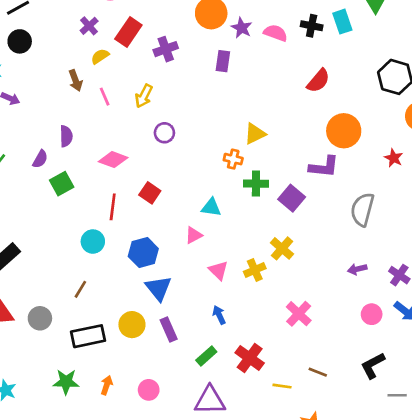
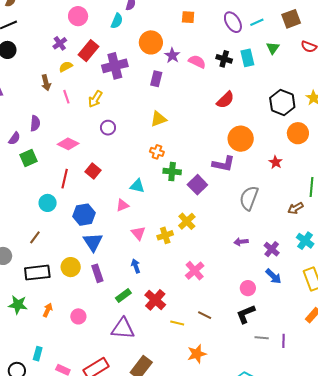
purple cross: (166, 49) -> (115, 66), size x1.4
yellow triangle: (255, 134) -> (158, 119), moved
pink circle: (372, 314) -> (248, 288), moved

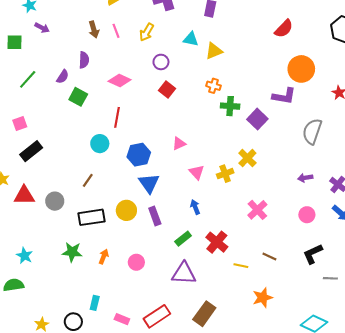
brown arrow: (46, 83) -> (94, 29), moved
green square: (29, 158) -> (78, 97), turned -36
red square: (93, 171) -> (167, 89), moved
cyan triangle: (137, 186) -> (191, 39), moved
pink circle: (248, 288) -> (307, 215), moved

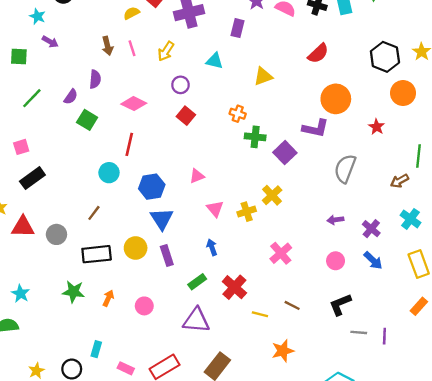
yellow triangle: (214, 51) -> (263, 76), moved

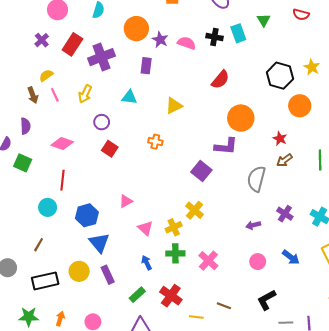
yellow semicircle: (131, 13) -> (46, 75), moved
green cross: (255, 137) -> (175, 253), moved
brown arrow: (400, 181) -> (284, 160), moved
purple cross: (371, 229) -> (285, 214), moved

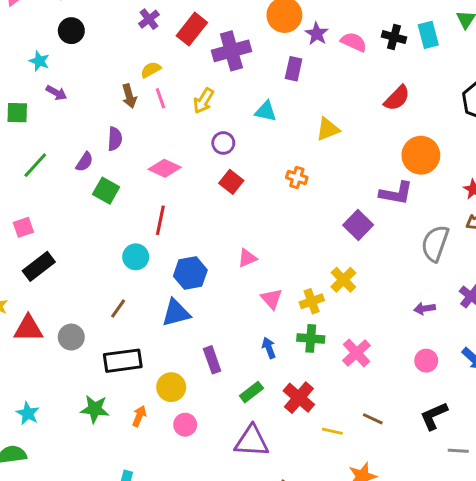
blue triangle: (99, 243) -> (176, 313), moved, turned 50
yellow circle: (79, 271) -> (171, 387), moved

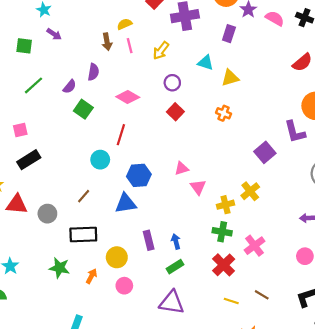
yellow triangle: (328, 129) -> (230, 78), moved
purple L-shape: (396, 193) -> (295, 132), turned 60
pink triangle: (272, 299) -> (198, 187), moved
blue arrow: (269, 348) -> (176, 241), moved
red cross: (299, 398) -> (224, 265), moved

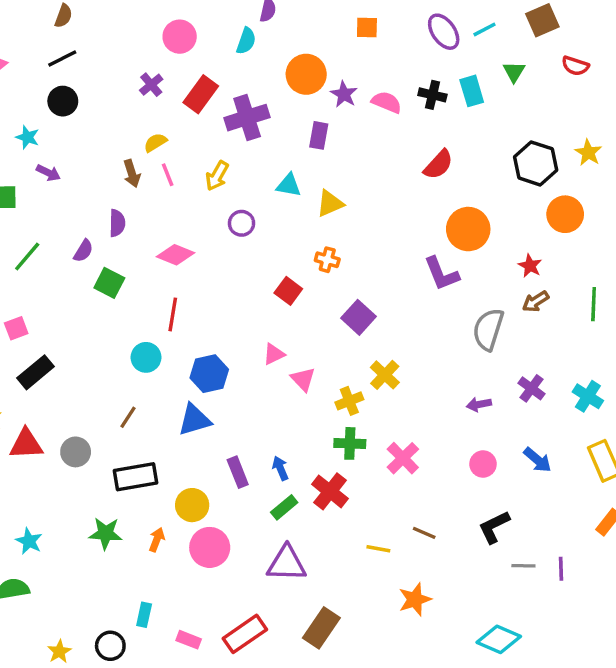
red square: (175, 112) -> (288, 291), moved
purple square: (265, 152) -> (359, 317), moved
red cross: (224, 265) -> (330, 491), moved
pink circle: (124, 286) -> (210, 547), size x1.5

